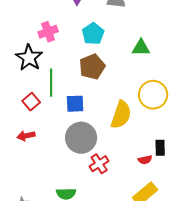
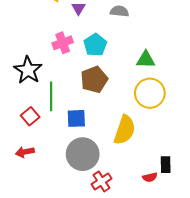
pink cross: (48, 32) -> (63, 43), moved
yellow circle: (153, 95) -> (150, 93), moved

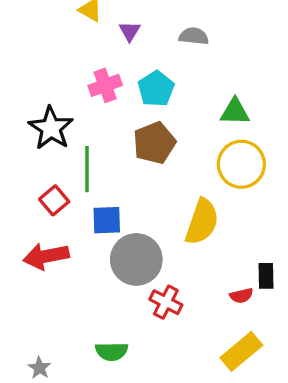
blue square: (76, 118) -> (107, 220), moved
red arrow: (25, 152) -> (46, 256), size x1.5
red cross: (102, 181) -> (166, 302), turned -30

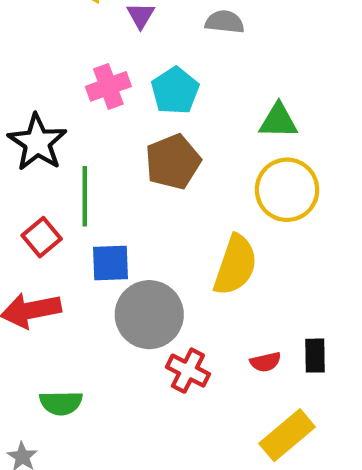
black rectangle: (266, 276) -> (315, 356), moved
red semicircle: (241, 296) -> (265, 362), moved
green semicircle: (112, 351) -> (61, 403), moved

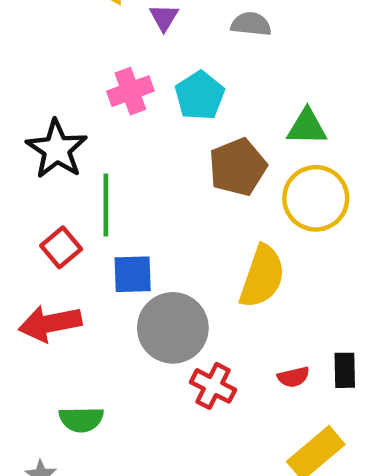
brown pentagon: (173, 162) -> (238, 167), moved

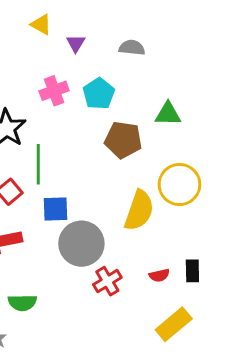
brown pentagon: (238, 167) -> (123, 140), turned 30
yellow circle: (316, 198) -> (179, 184), moved
red cross: (213, 386) -> (107, 281), turned 32

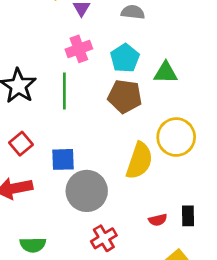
pink cross: (54, 91) -> (79, 49), moved
cyan pentagon: (99, 94) -> (125, 58), moved
green line: (38, 164) -> (64, 91), moved
red cross: (107, 281) -> (104, 238), moved

